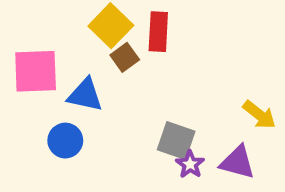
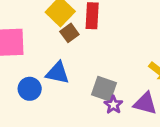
blue triangle: (85, 95) -> (58, 73), moved

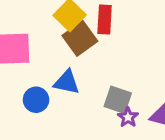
brown square: (69, 33) -> (80, 38), size x1.6

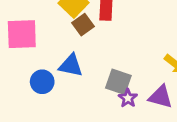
brown square: (80, 38) -> (83, 25), size x0.7

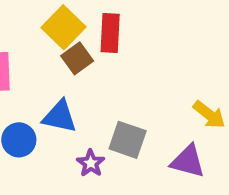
purple star: (128, 98) -> (91, 163), moved

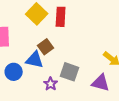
brown square: (77, 58) -> (46, 47), moved

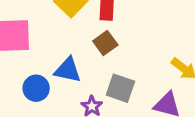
brown square: (46, 47) -> (105, 43), moved

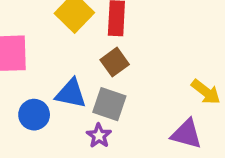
gray square: (120, 88) -> (109, 104), moved

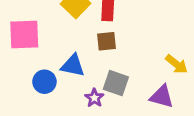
brown square: (115, 62) -> (106, 41), turned 30
gray square: (109, 104) -> (116, 83), moved

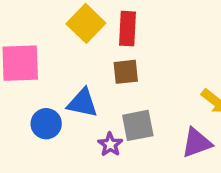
gray square: (116, 83) -> (138, 125), turned -30
purple triangle: (162, 97) -> (197, 143), turned -35

